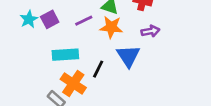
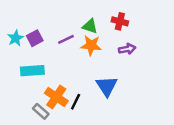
cyan rectangle: (65, 55) -> (32, 71), moved
blue triangle: (128, 56) -> (107, 86), moved
black line: (98, 69) -> (76, 102), moved

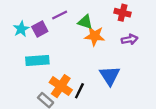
green triangle: (90, 26) -> (85, 22), moved
purple line: (66, 39) -> (60, 15), moved

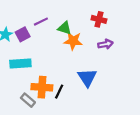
orange cross: (61, 86) -> (42, 87), turned -30

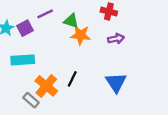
blue triangle: (87, 78) -> (116, 82), moved
orange cross: (42, 87) -> (46, 86), turned 36
black line: (59, 92) -> (72, 79), moved

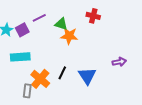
purple arrow: (116, 39) -> (119, 62), moved
blue triangle: (116, 82) -> (87, 76), moved
gray rectangle: (31, 100) -> (27, 91), turned 56

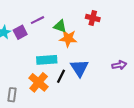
cyan rectangle: (20, 57) -> (47, 60), moved
blue triangle: (87, 76) -> (79, 68), moved
gray rectangle: (27, 91) -> (12, 95), moved

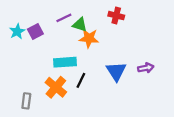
purple line: (38, 20) -> (64, 18), moved
blue triangle: (79, 68) -> (116, 71), moved

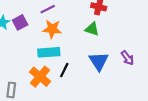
green triangle: (80, 25) -> (92, 29), moved
orange star: (89, 38) -> (52, 29), moved
purple arrow: (146, 68) -> (127, 58), turned 64

